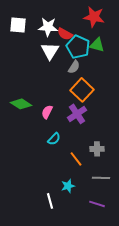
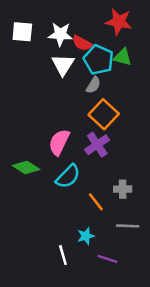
green diamond: (21, 104) -> (26, 168), moved
pink semicircle: (47, 112) -> (59, 142), size x1.5
cyan semicircle: (54, 139) -> (68, 176), size x1.5
purple line: (97, 204) -> (107, 259), moved

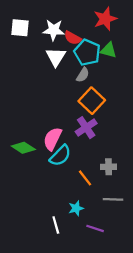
red star: (119, 22) -> (105, 19), turned -30
pink semicircle: (59, 142) -> (52, 139), moved

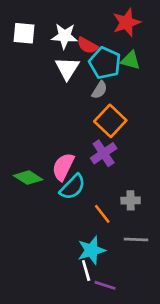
cyan star: (76, 208) -> (91, 250), size x1.5
white line: (56, 225) -> (86, 271), moved
purple line: (95, 228) -> (105, 285), moved

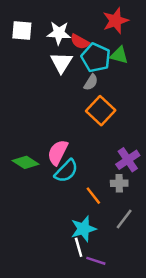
purple cross: (104, 153) -> (128, 160), moved
gray line: (136, 240) -> (124, 219), turned -55

